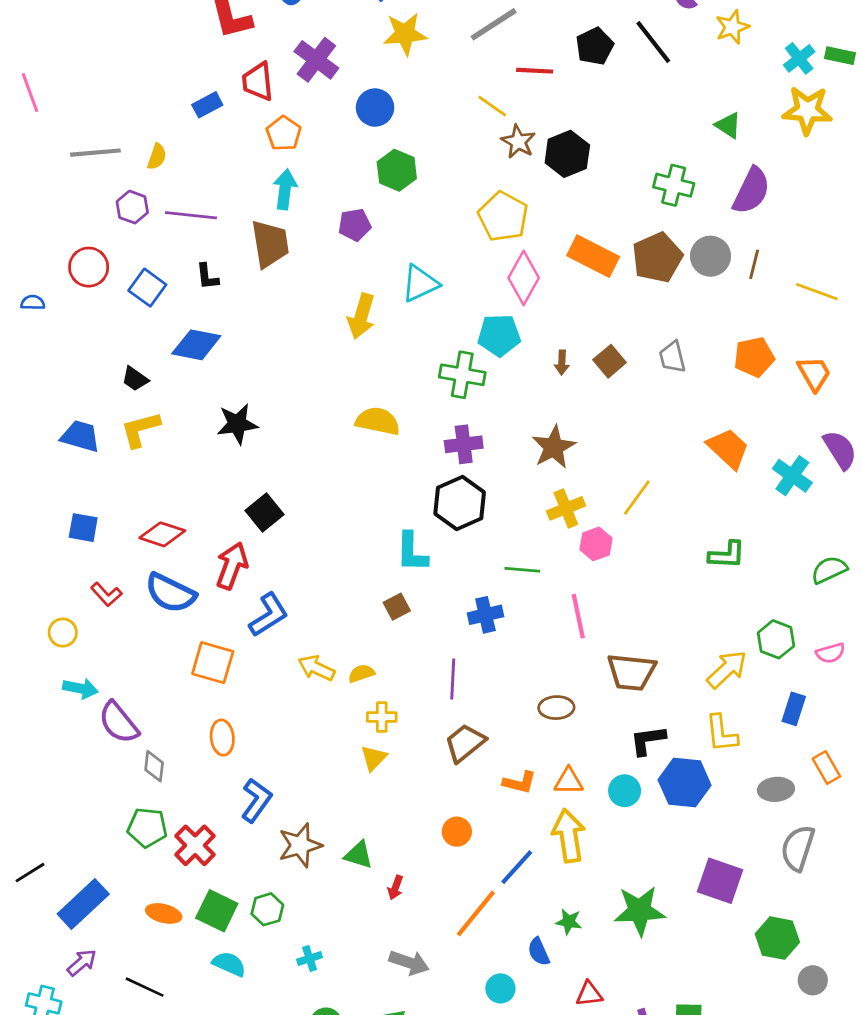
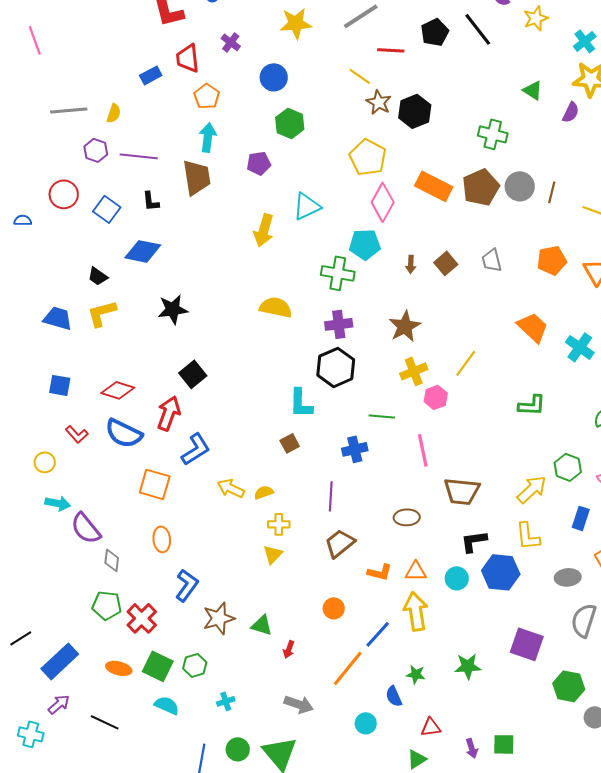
purple cross: (316, 60) -> (231, 42), size x0.6
pink line: (30, 93) -> (35, 40), moved
purple semicircle: (751, 191) -> (571, 112), moved, size x0.6
green star: (640, 911) -> (468, 666), size x0.7

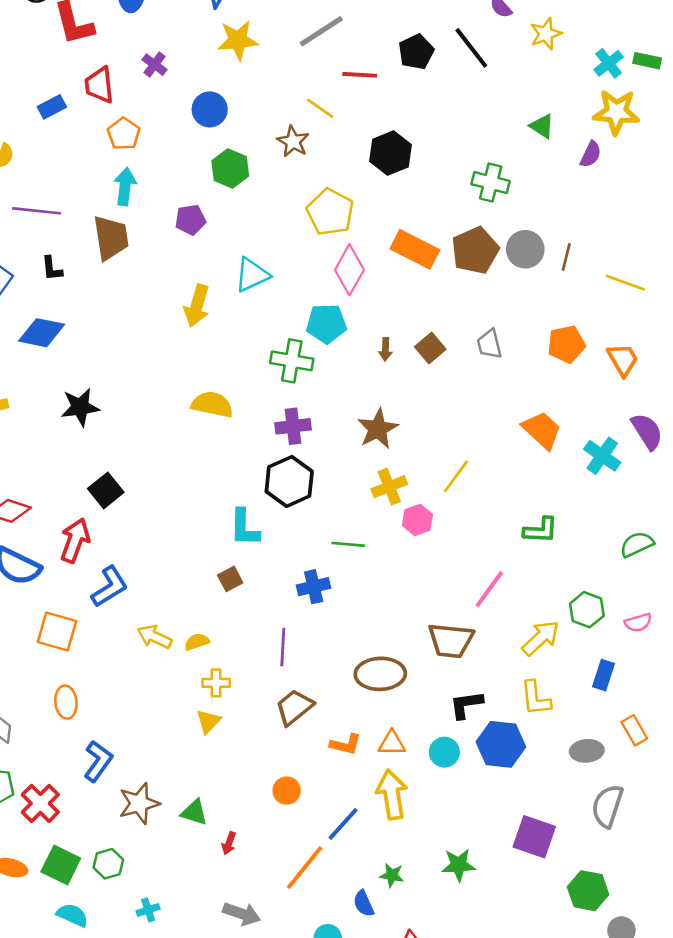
brown star: (379, 102) -> (293, 142), moved
pink line: (423, 450) -> (489, 589), moved, turned 48
brown ellipse: (407, 517) -> (380, 674), size x1.5

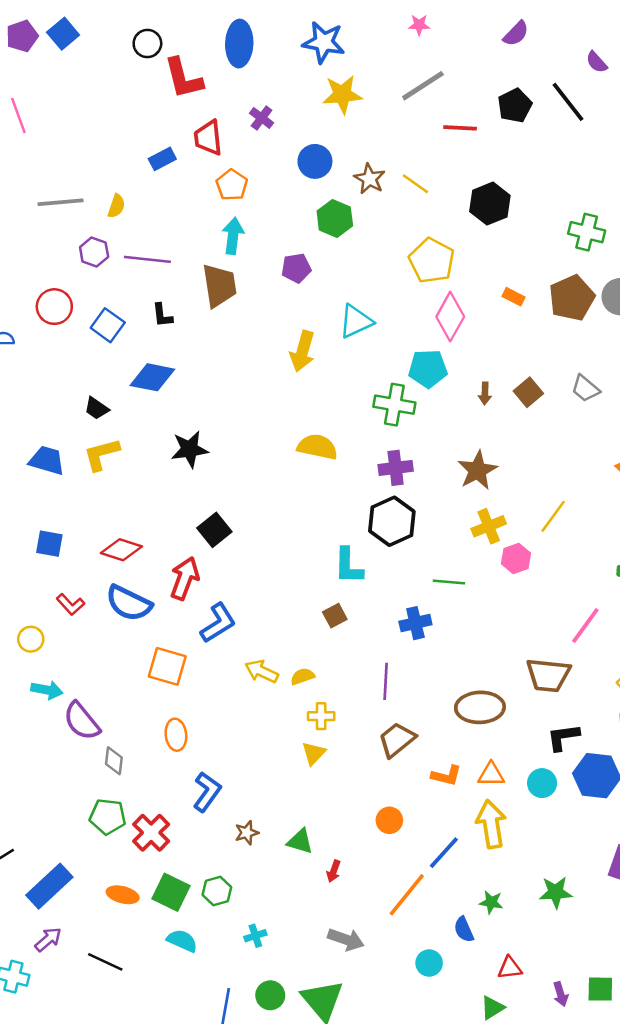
yellow line: (320, 108) -> (415, 184), moved
brown star: (293, 142) -> (370, 179), moved
orange rectangle: (415, 249) -> (513, 297), size x0.5
gray trapezoid: (489, 344) -> (585, 388), turned -36
brown star: (139, 803) -> (247, 833), size x0.6

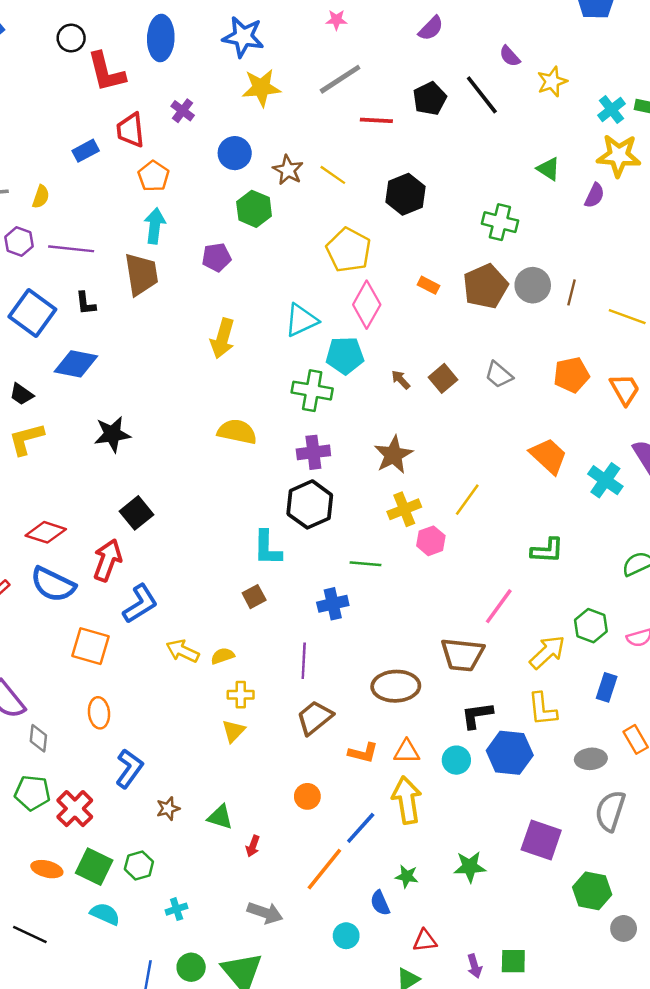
cyan triangle: (356, 321) -> (301, 320), moved
blue square: (108, 325) -> (32, 313), size x1.4
brown arrow: (485, 393) -> (401, 380), turned 135

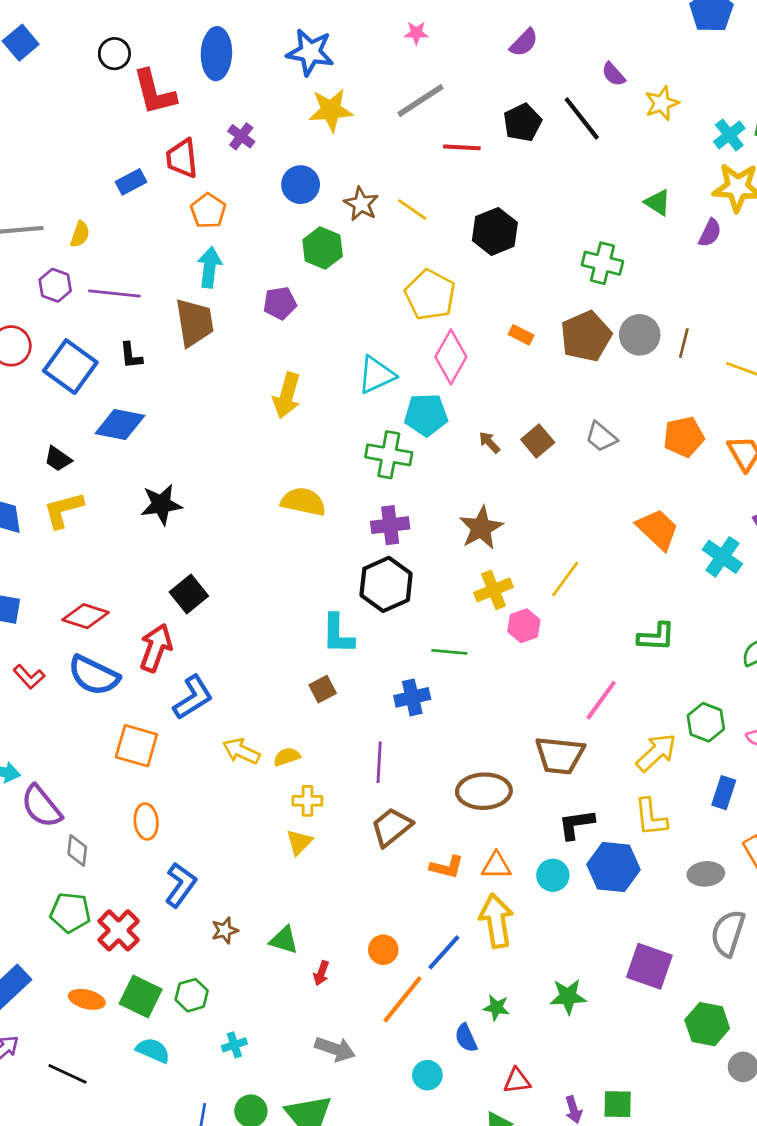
orange circle: (307, 796) -> (383, 950), moved

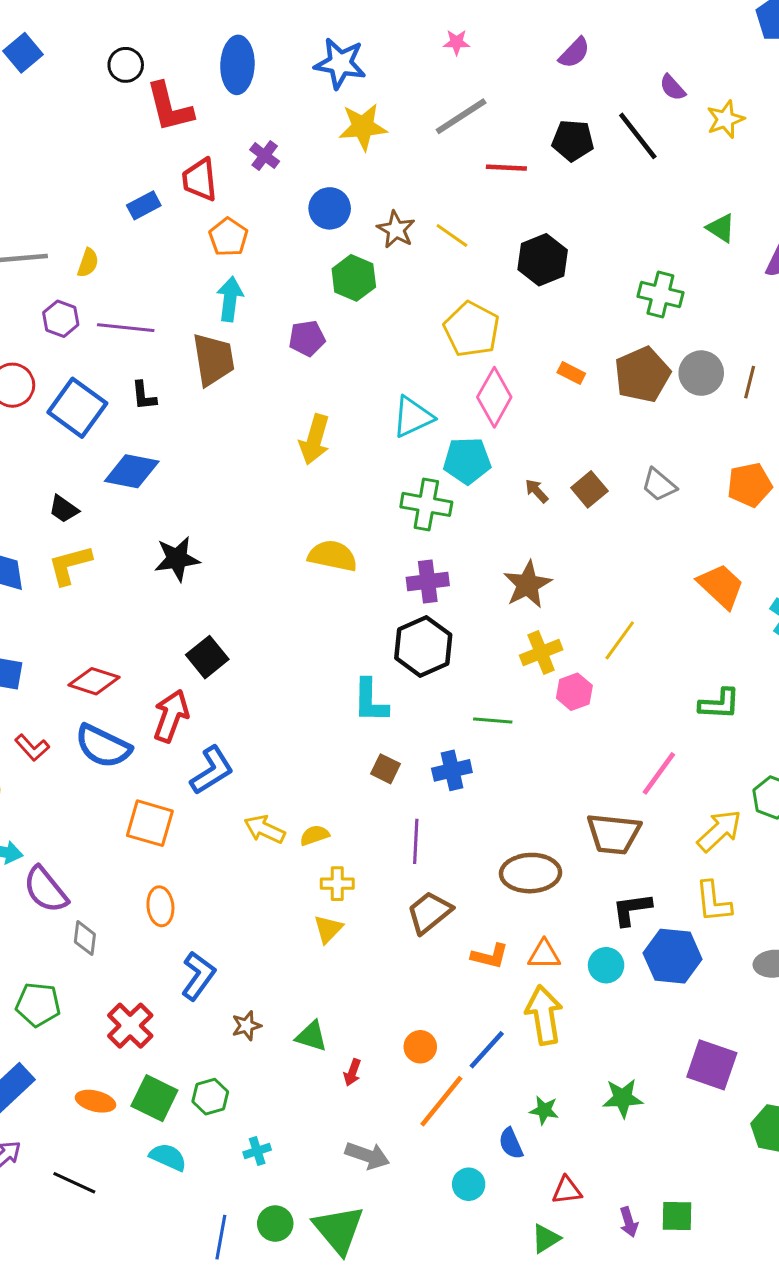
black pentagon: (522, 123) -> (573, 140), turned 30
brown square: (323, 689) -> (386, 769), moved, turned -36
green pentagon: (70, 912) -> (38, 1004), moved

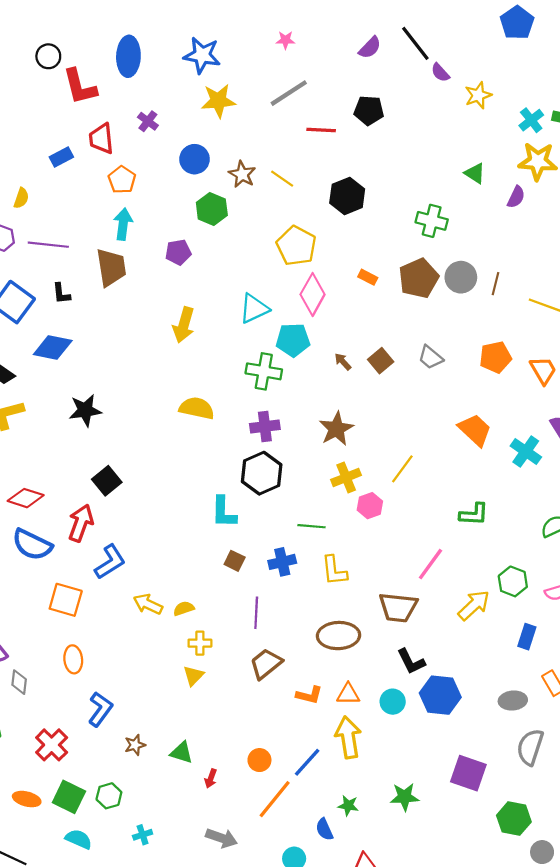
black line: (638, 136) -> (415, 43), moved
yellow L-shape: (713, 902) -> (334, 571), moved
black L-shape: (632, 909) -> (411, 662), turned -108

